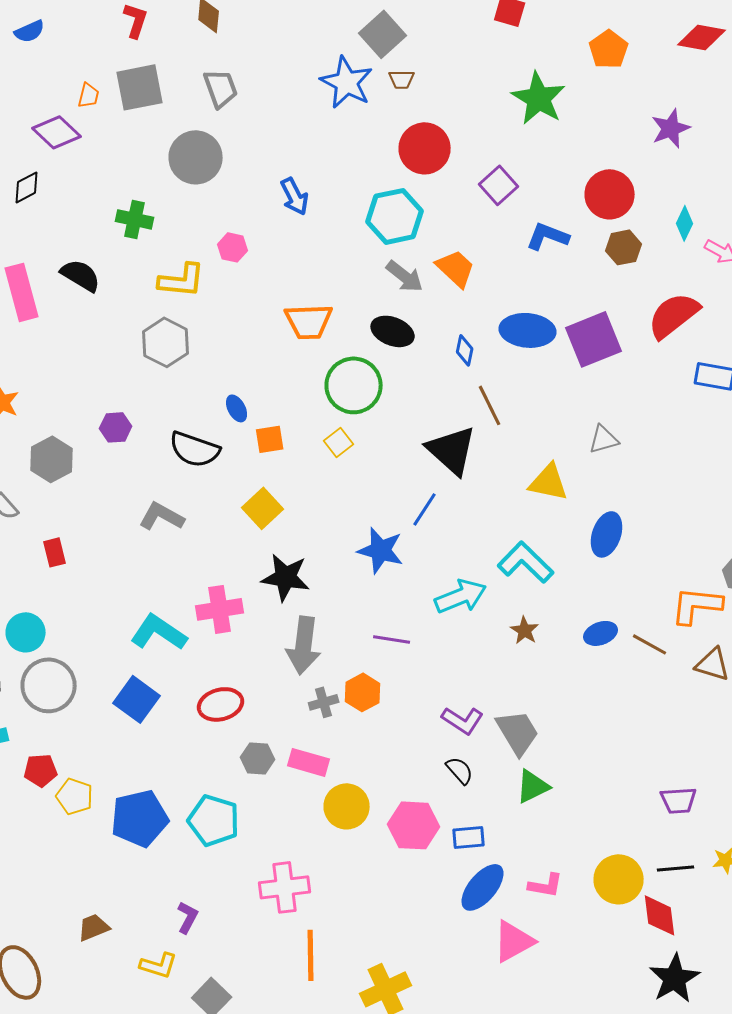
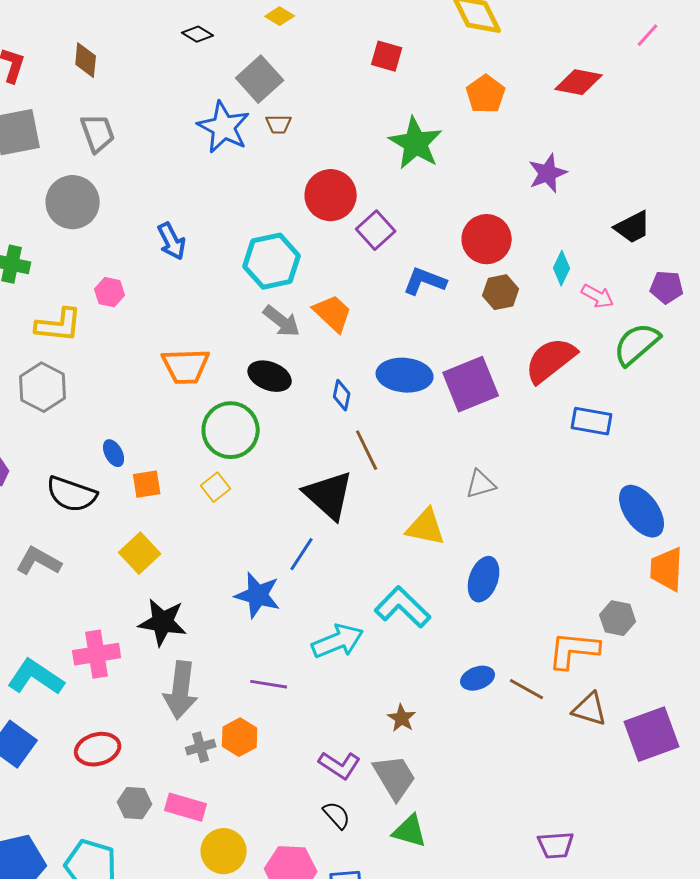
red circle: (425, 148) -> (331, 195), moved
brown star: (525, 630) -> (402, 718), moved
green triangle: (533, 786) -> (410, 831), turned 42

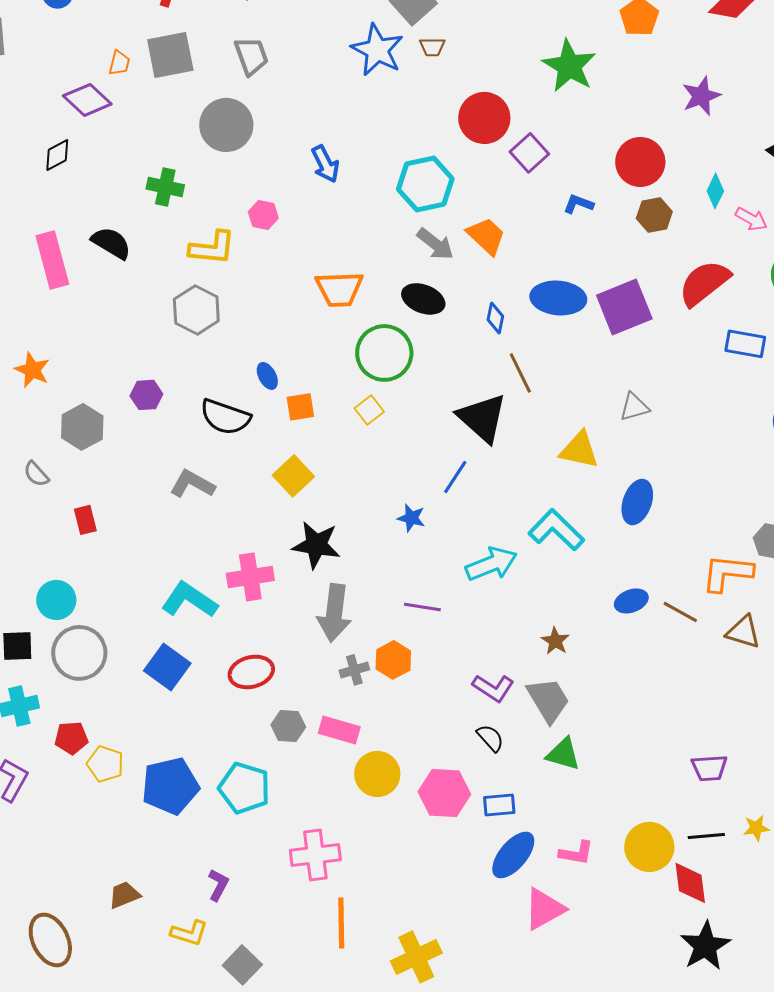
blue L-shape: (425, 281) -> (578, 204), size x0.7
blue star: (258, 595) -> (411, 518), size x0.6

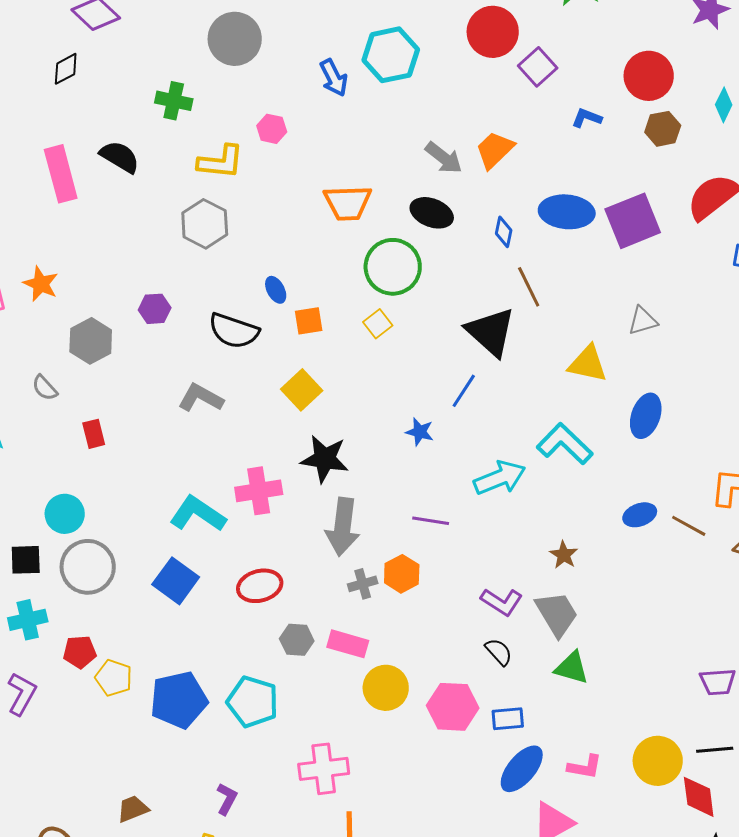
cyan hexagon: (425, 184) -> (391, 55), moved
orange trapezoid: (486, 236) -> (495, 150), turned -87

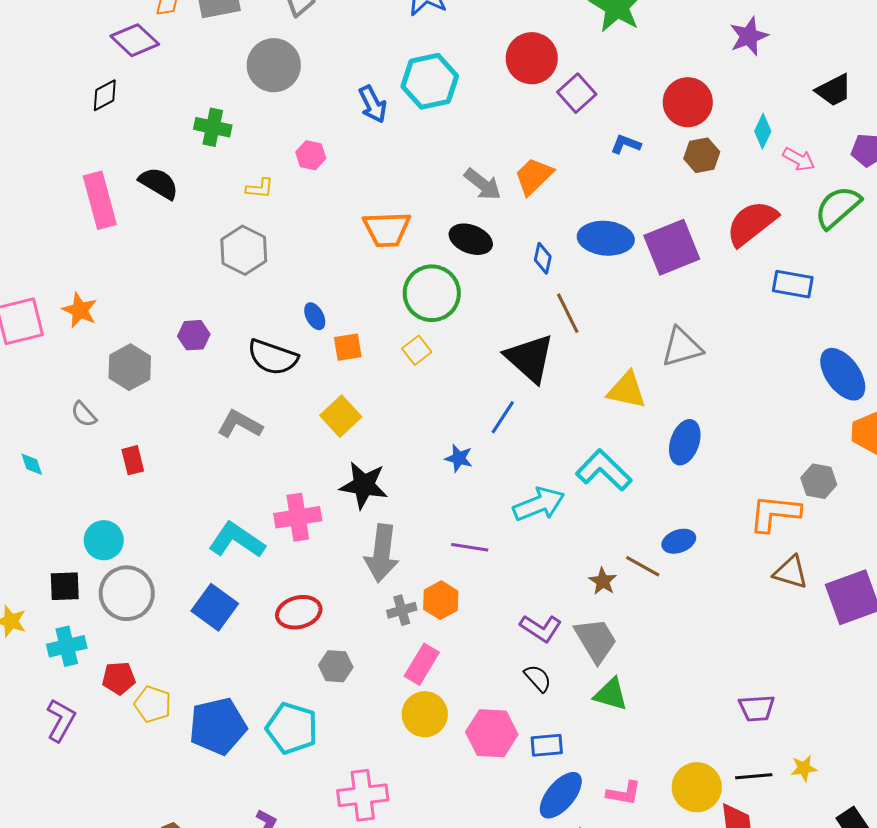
yellow L-shape: (221, 162) -> (260, 188), size x0.6
gray triangle: (643, 321) -> (682, 347), size x1.4
brown line: (689, 526) -> (643, 566), moved
pink rectangle: (348, 644) -> (422, 664), moved, turned -75

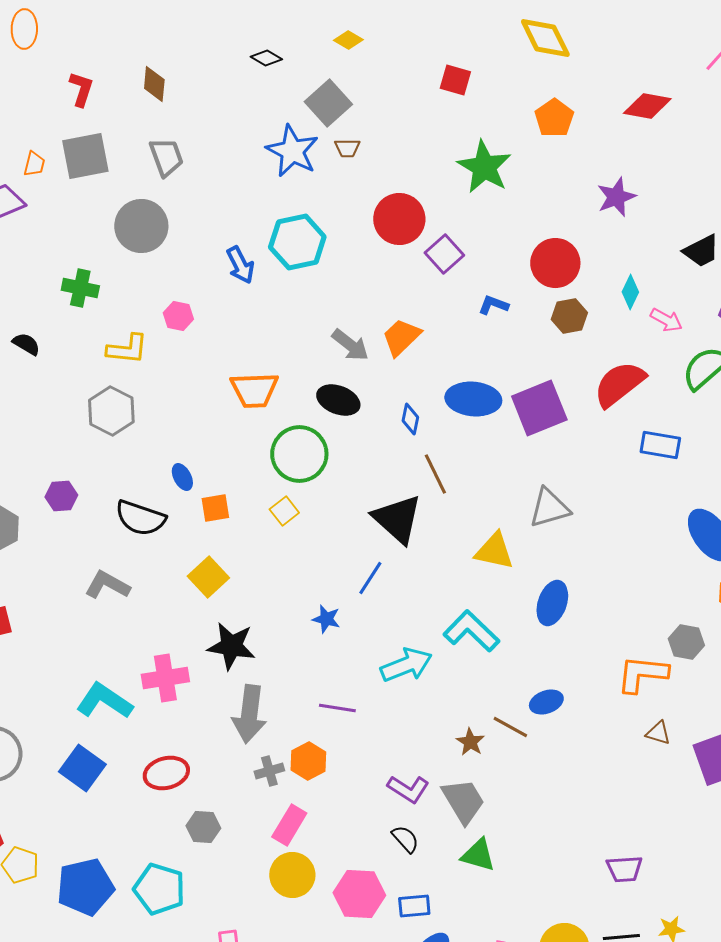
black semicircle: (159, 183) -> (26, 344), size x0.7
yellow L-shape: (260, 188) -> (127, 349), size x1.5
brown triangle: (791, 572) -> (658, 733), size x0.7

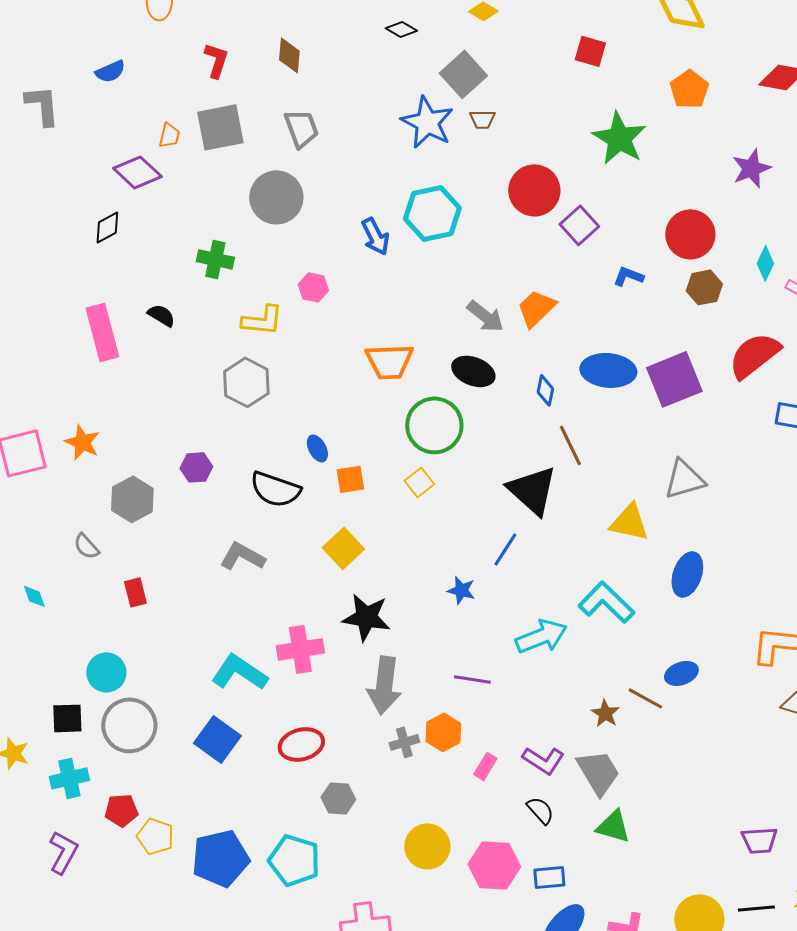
pink rectangle: (289, 825) -> (485, 766), moved, size x0.7

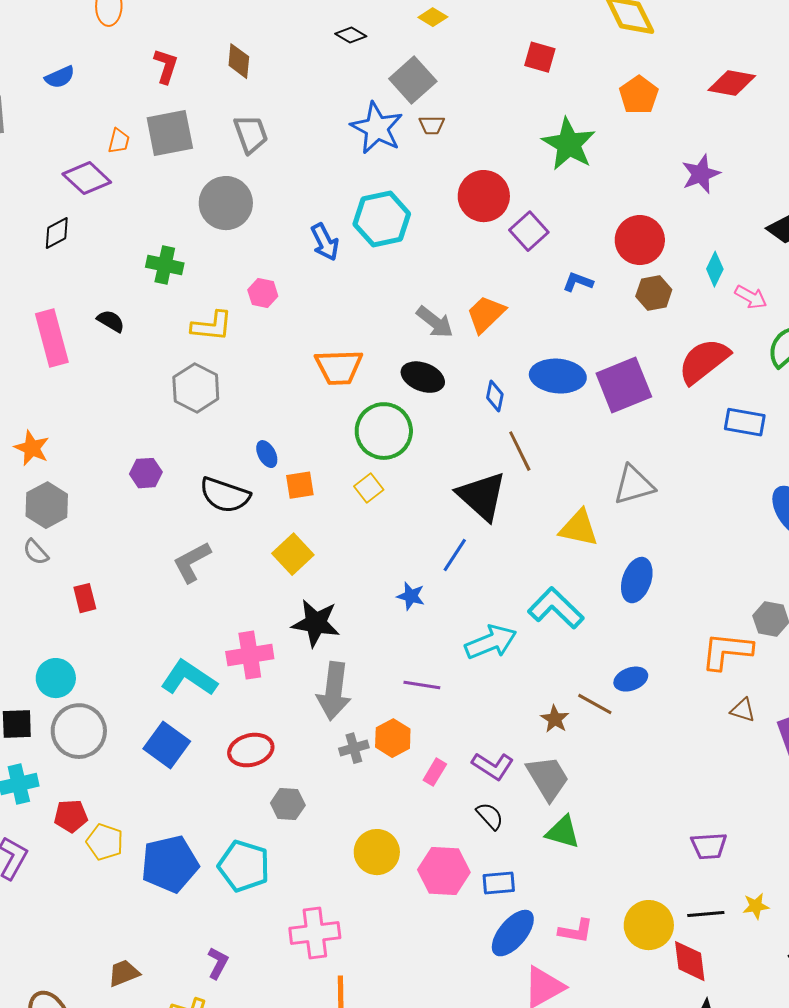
gray hexagon: (132, 499) -> (47, 505), moved
gray L-shape: (242, 556) -> (192, 562), turned -57

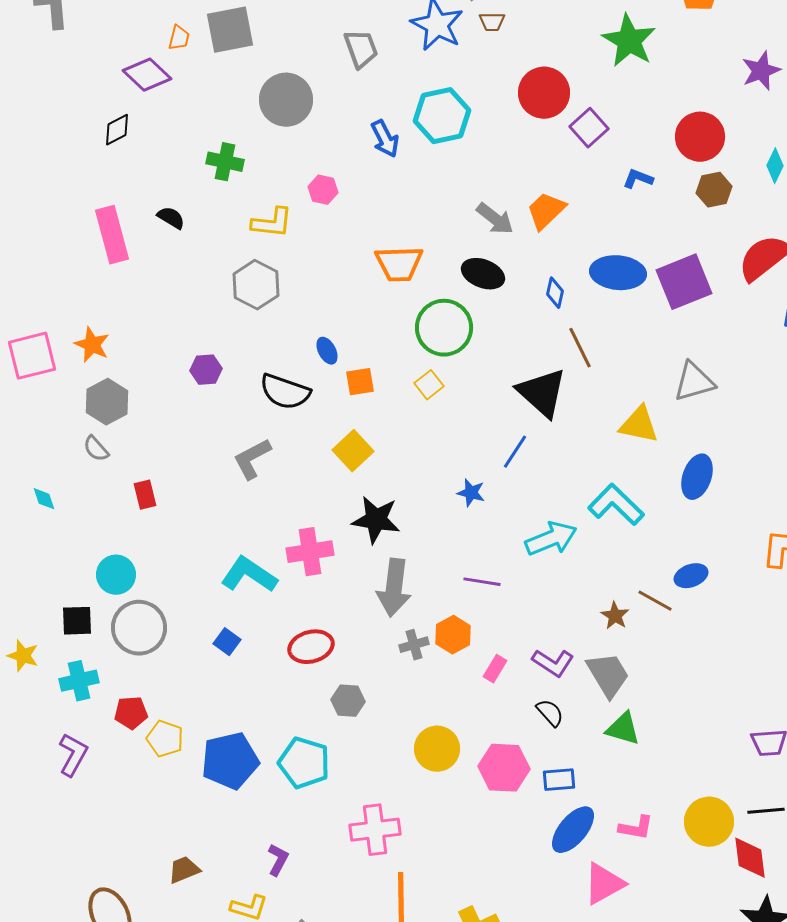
gray trapezoid: (251, 134) -> (361, 49), moved
blue square: (167, 745) -> (227, 642), size x0.6

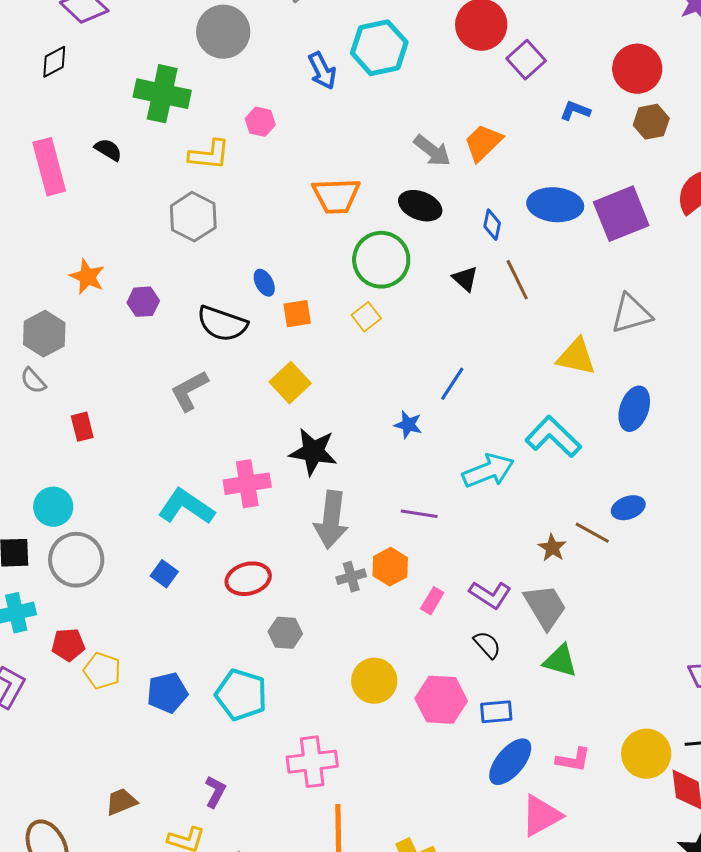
green cross: (225, 162) -> (162, 94), size x1.5
orange star: (92, 345) -> (87, 277), moved
black triangle: (542, 393) -> (465, 279), moved, size x0.5
blue pentagon: (230, 761) -> (167, 693), size x0.7

